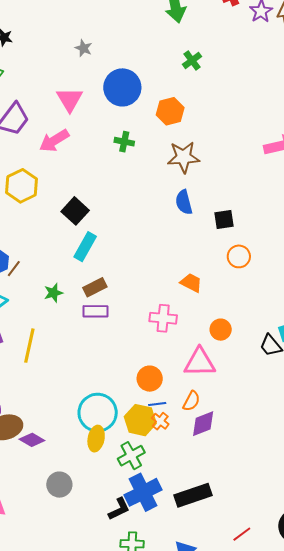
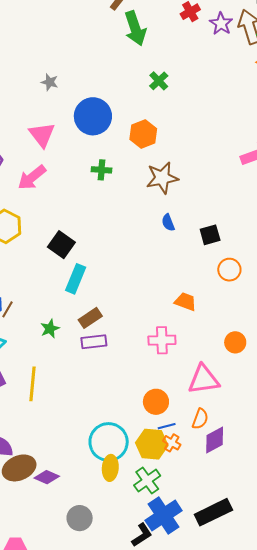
blue semicircle: (184, 202) -> (168, 223), size x0.7
orange circle: (221, 330) -> (235, 342), moved

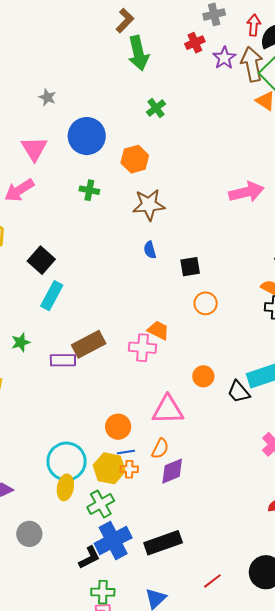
brown rectangle: (90, 318) -> (89, 344), moved, size x1.4
pink cross: (162, 340) -> (143, 348), moved
orange cross: (172, 443) -> (129, 469), turned -36

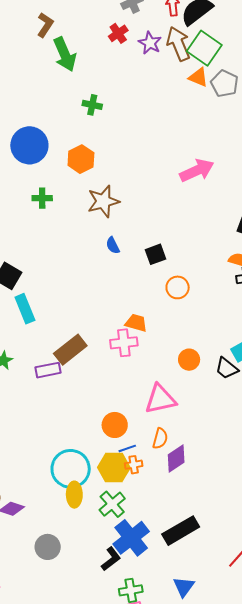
green cross: (156, 108) -> (92, 105), turned -30
cyan rectangle: (52, 296) -> (25, 309), turned -40

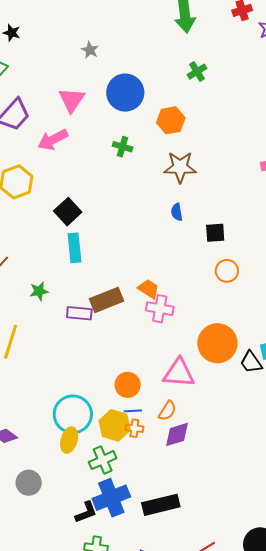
green cross: (92, 105) -> (197, 72), turned 30
orange trapezoid: (136, 323) -> (148, 289), moved
orange circle: (189, 360) -> (217, 343), size x1.8

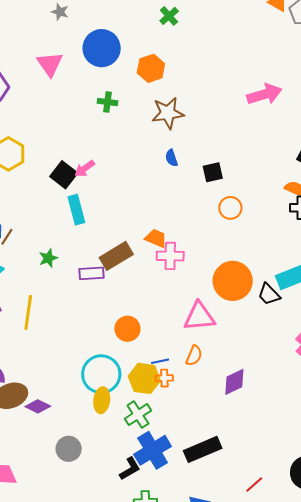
pink arrow: (53, 140) -> (85, 168), moved, size x0.7
orange circle: (128, 385) -> (127, 329), moved
purple diamond: (177, 434) -> (234, 382), moved

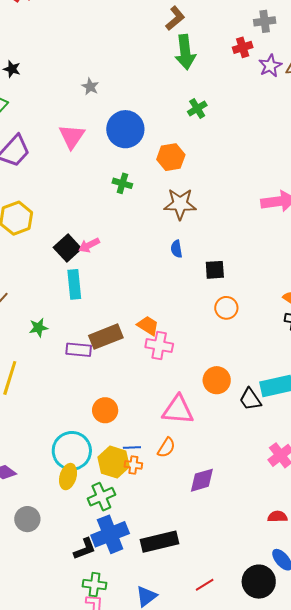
orange circle: (233, 281) -> (217, 380), size x0.7

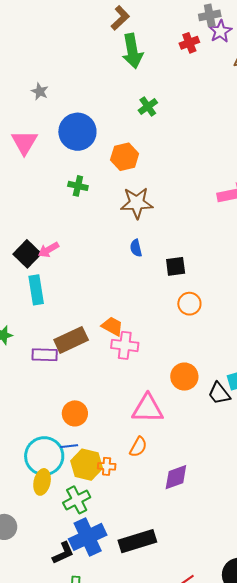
purple star: (270, 66) -> (220, 31), moved
blue line: (132, 448) -> (69, 446), moved

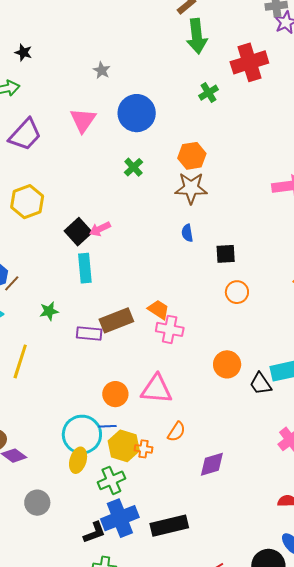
red cross: (189, 43) -> (249, 62), moved, size x1.8
orange hexagon: (125, 157) -> (192, 156), moved
green cross: (78, 186) -> (133, 167), turned 30
pink triangle: (148, 409) -> (157, 389), moved

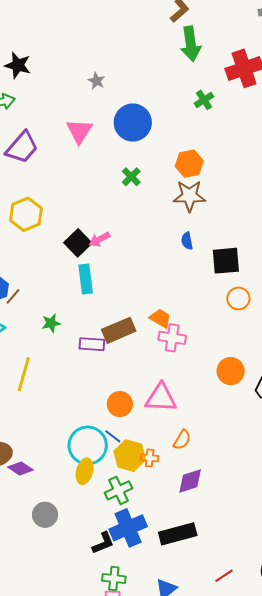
black star: (23, 52) -> (18, 65), size x1.5
black square: (226, 254) -> (226, 261), size x1.4
blue line: (107, 426) -> (113, 436), turned 42
purple diamond: (212, 464) -> (190, 481), moved

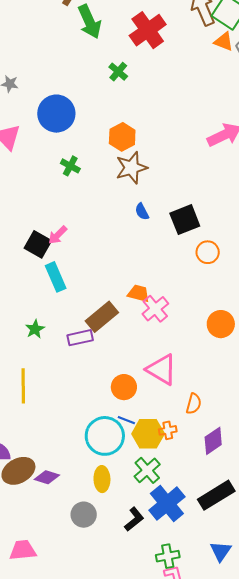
pink cross: (172, 338) -> (155, 309), turned -32
pink triangle: (161, 398) -> (162, 370), turned 44
yellow ellipse: (85, 471) -> (102, 479), moved
black L-shape: (103, 543) -> (134, 519), moved

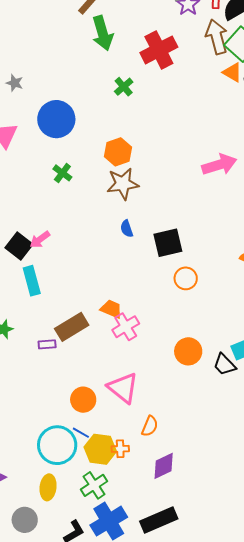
purple rectangle: (80, 338) -> (47, 344), size x0.7

